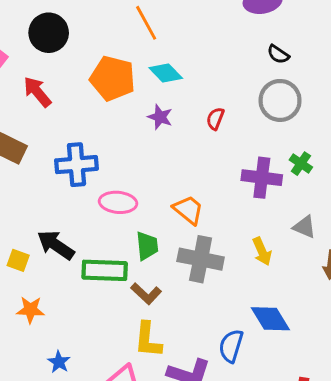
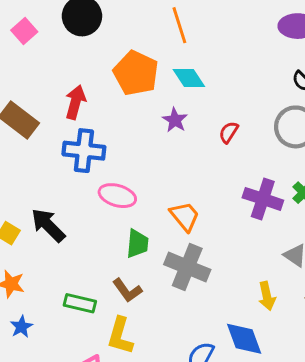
red arrow: (37, 92) -> (75, 102), moved, turned 44
yellow arrow: (262, 251) -> (267, 296), moved
green rectangle: (105, 270) -> (80, 303), moved, size x0.7
blue star: (59, 362) -> (21, 327), moved

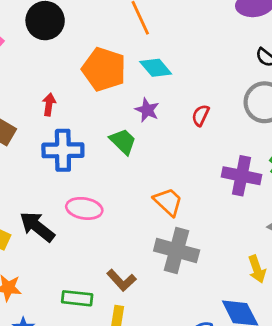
red arrow: (75, 102) -> (49, 104), size x0.7
pink ellipse: (117, 196) -> (84, 208), moved
green trapezoid: (137, 244) -> (123, 141), moved, turned -44

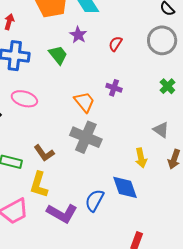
purple cross: (242, 176) -> (114, 88), moved, size x0.6

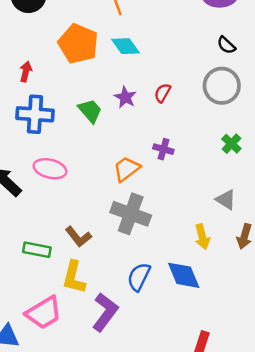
purple star: (78, 35) -> (125, 97), moved
orange trapezoid: (84, 102) -> (127, 169), turned -85
blue semicircle: (95, 200) -> (139, 277), moved
purple L-shape: (62, 213) -> (105, 312), turned -80

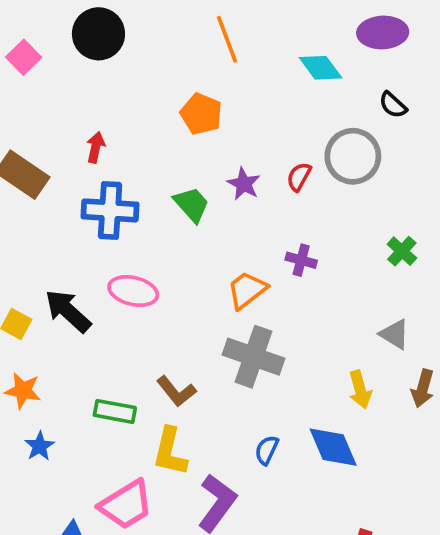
orange pentagon: (78, 44) -> (201, 114), moved, size x0.7
cyan diamond: (125, 46) -> (321, 68), moved
gray circle: (222, 86) -> (353, 156), moved
blue semicircle: (139, 277) -> (267, 450), size x0.7

